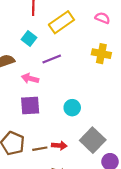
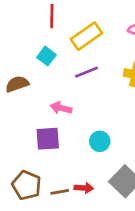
purple line: (52, 59) -> (86, 72), moved
pink arrow: (30, 78) -> (61, 108), moved

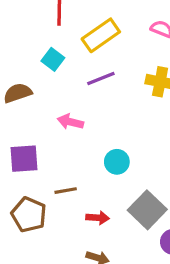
purple square: (48, 139) -> (24, 159), moved
brown line: (60, 192) -> (66, 191), moved

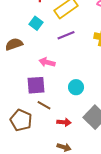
purple square: (24, 159) -> (36, 85), moved
brown line: (66, 191) -> (44, 105), turned 40

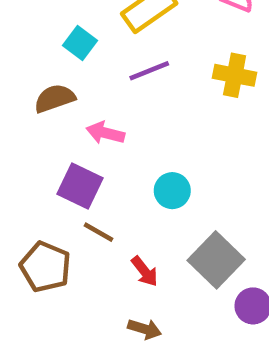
brown semicircle: (14, 44) -> (55, 98), moved
purple square: (36, 85) -> (80, 186), turned 30
red arrow: (64, 122) -> (145, 271), turned 48

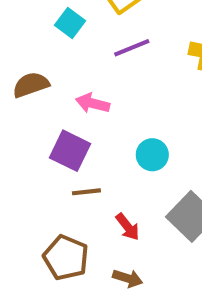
brown semicircle: (55, 98) -> (31, 85), moved
brown line: (98, 232) -> (86, 192), turned -36
brown pentagon: (45, 267) -> (66, 258), moved

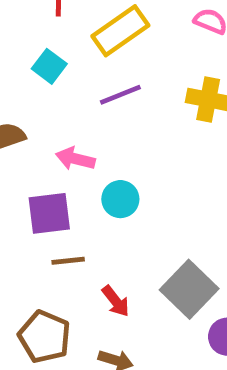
purple square: (70, 151) -> (49, 213), turned -33
cyan circle: (152, 155) -> (120, 199), moved

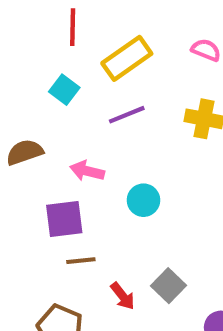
cyan circle: (120, 199) -> (143, 200), moved
gray square: (189, 289) -> (169, 286), moved, size x0.7

